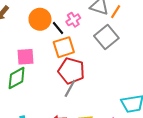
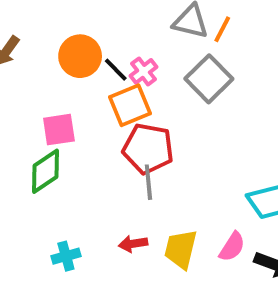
pink cross: (73, 20) -> (144, 71), moved
gray line: (70, 88) -> (148, 182), turned -30

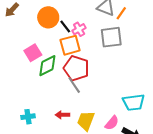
gray square: (209, 79) -> (111, 37), turned 30
pink square: (59, 130) -> (33, 53), turned -30
green diamond: (45, 171) -> (47, 66), moved
gray line: (148, 182) -> (74, 85), turned -36

